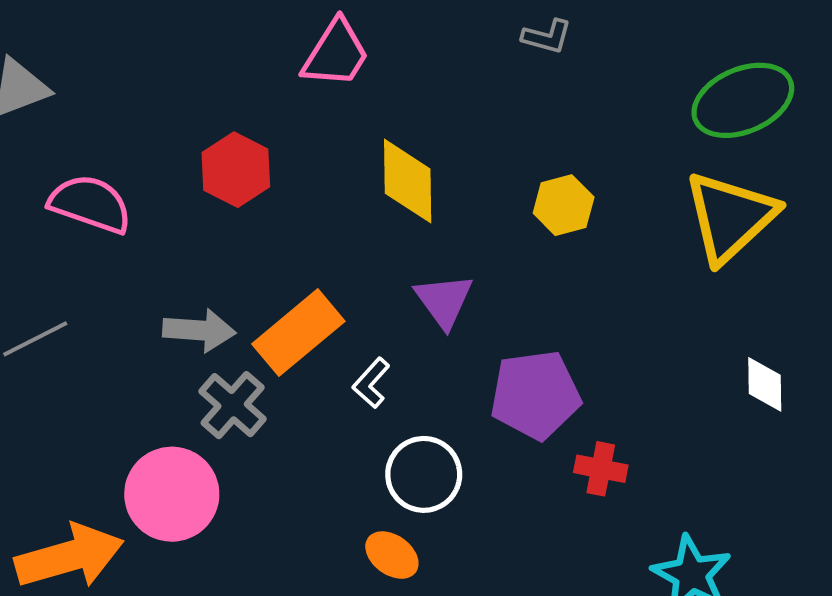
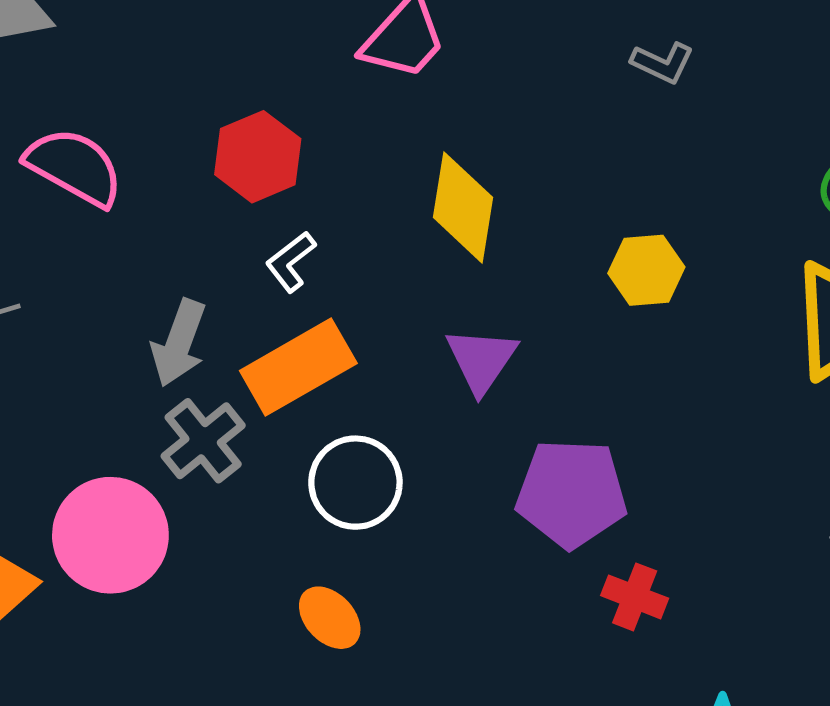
gray arrow: (199, 330) -> (179, 343), turned 96
white L-shape: (371, 383) -> (291, 262), moved
white circle: (424, 474) -> (355, 483), moved
orange ellipse: (392, 555) -> (330, 618), moved

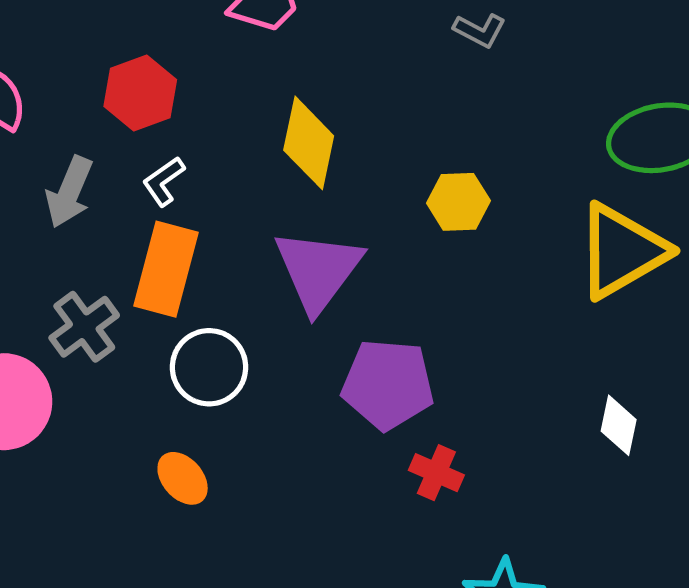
gray arrow: (179, 343) -> (69, 192), moved
purple triangle: (481, 360) -> (318, 270), size x1.5
orange rectangle: (298, 367) -> (166, 269), turned -48

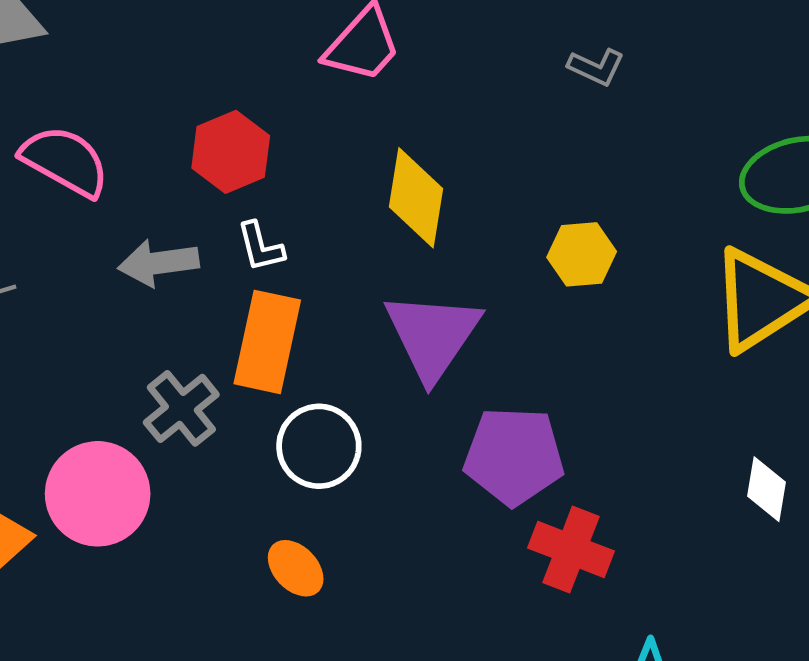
white L-shape: (164, 181) -> (260, 247), turned -66
gray arrow: (69, 192) -> (158, 263), turned 62
red cross: (436, 473) -> (571, 550), size x1.4

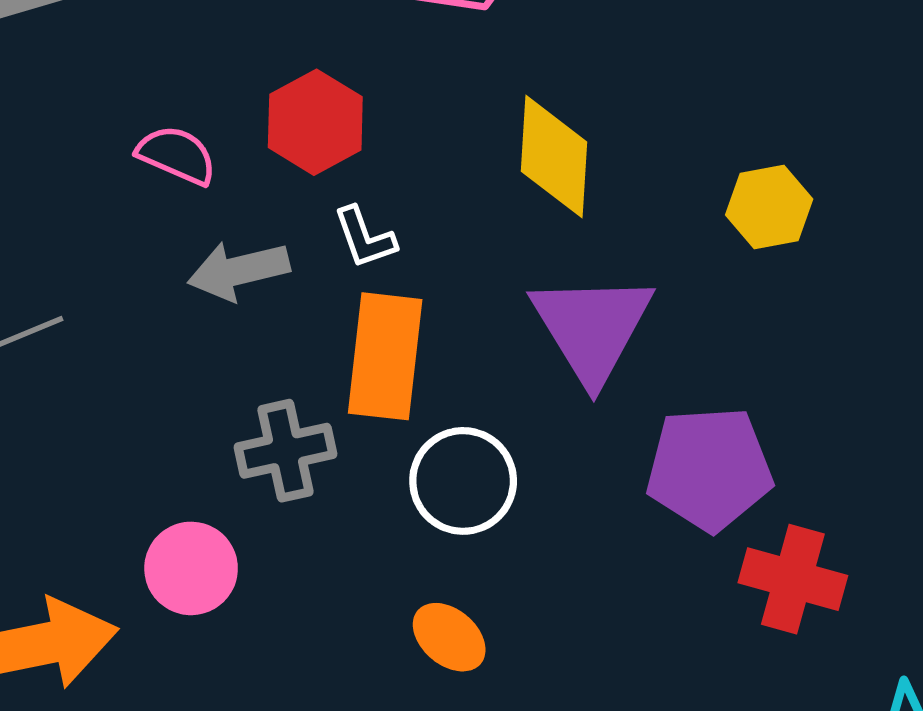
pink semicircle: (65, 161) -> (177, 155), moved, size x0.7
gray cross: (181, 408) -> (285, 451), turned 32
pink circle: (98, 494) -> (191, 568), size x0.7

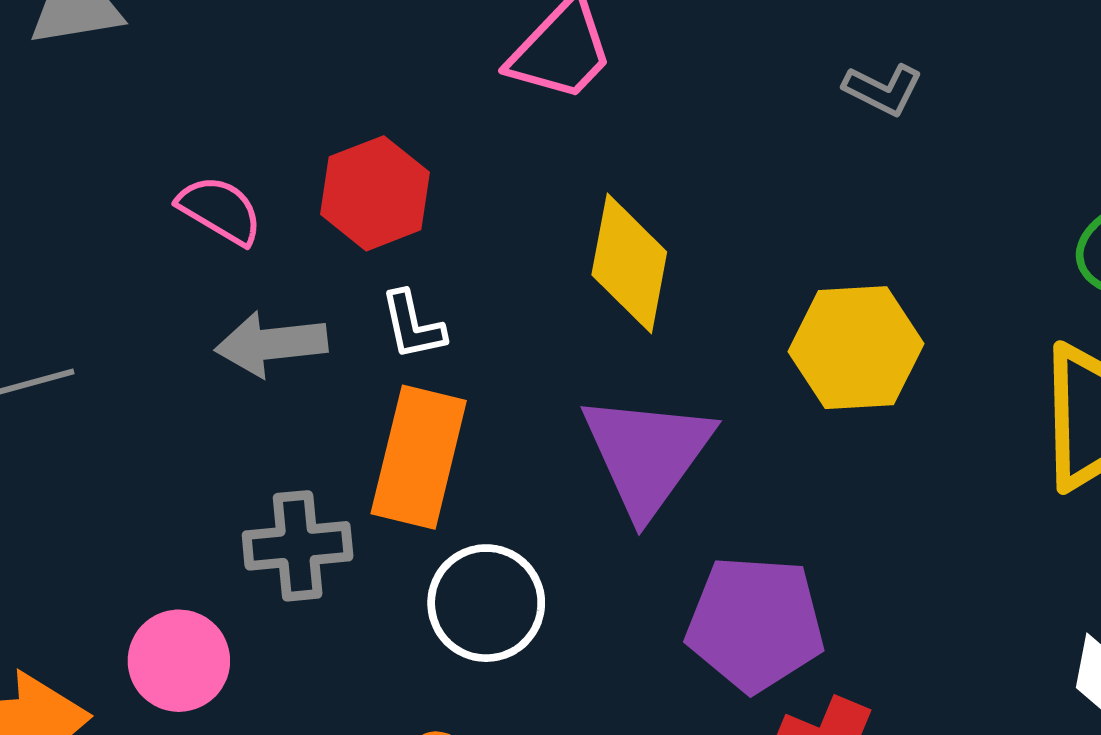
yellow hexagon: (769, 207) -> (856, 348), size x1.4

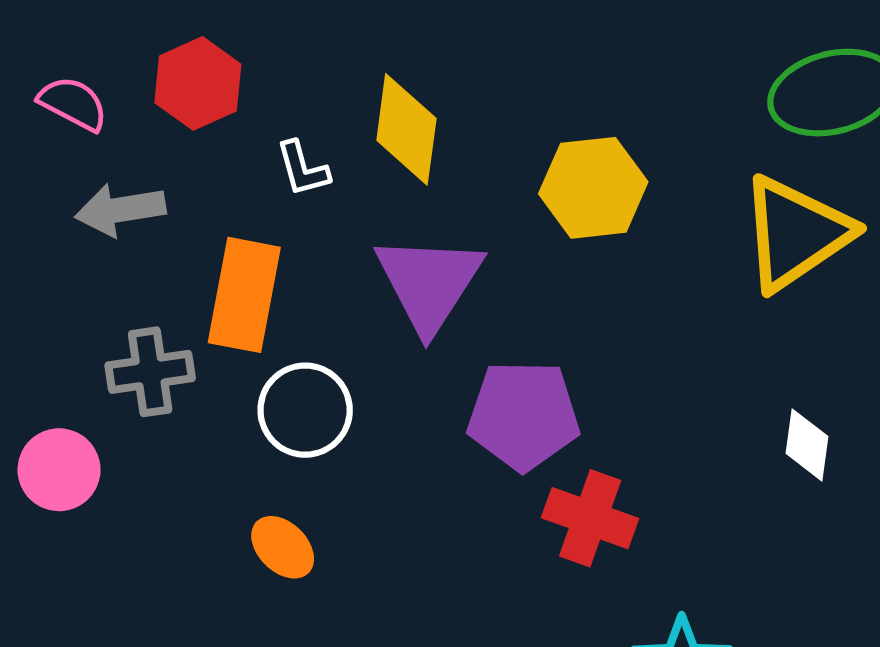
white L-shape: (413, 325) -> (303, 169), moved

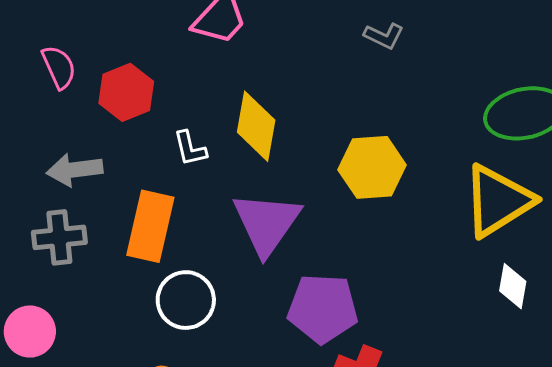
pink semicircle: (73, 104) -> (59, 67), moved, turned 36
gray cross: (150, 372) -> (59, 237), moved
white diamond: (807, 445) -> (513, 286), moved

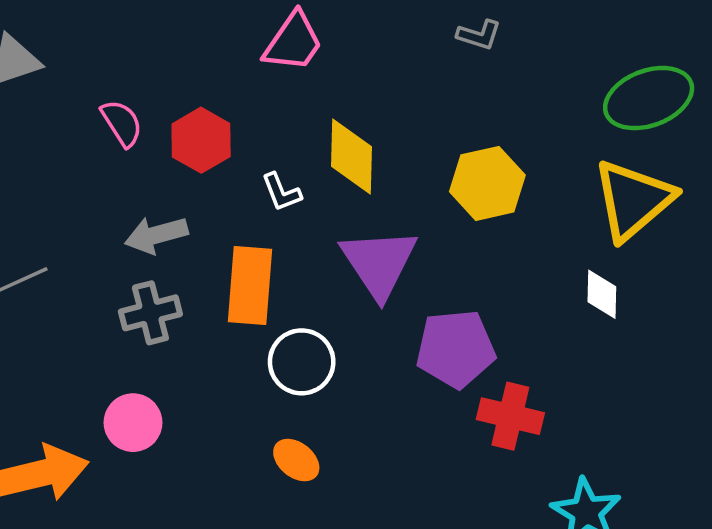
white diamond: (513, 286) -> (602, 294), moved

